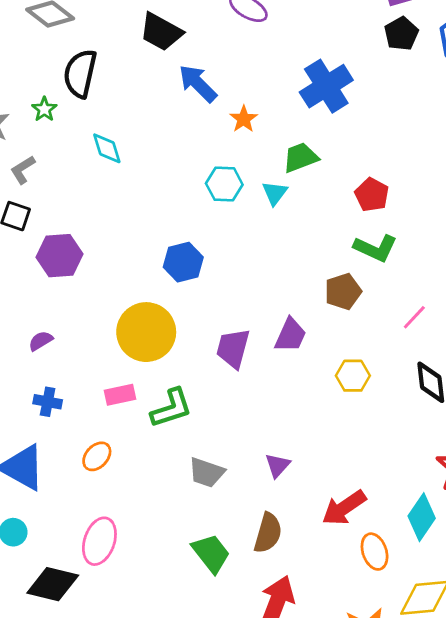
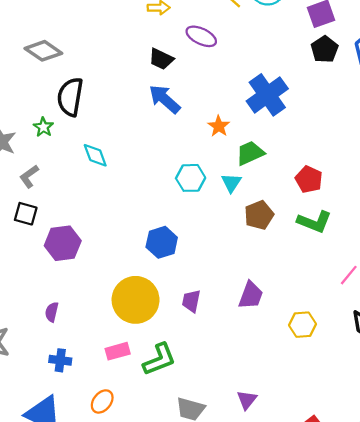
black trapezoid: (161, 32) -> (161, 59), moved, size x0.7
orange star: (244, 119) -> (219, 126), moved
brown pentagon: (343, 291) -> (259, 215), moved
purple semicircle: (41, 341) -> (52, 312), turned -42
purple trapezoid: (233, 348) -> (191, 301), moved, size x0.7

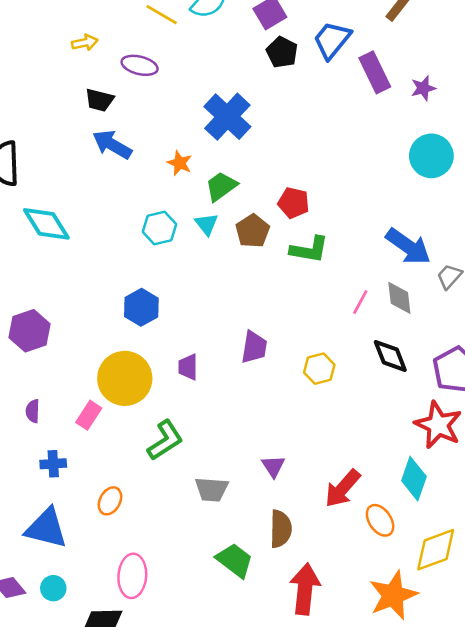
cyan diamond: (95, 155) -> (46, 224), size x1.5
brown pentagon: (259, 215) -> (253, 231), moved
pink rectangle: (118, 351) -> (89, 415), moved, turned -30

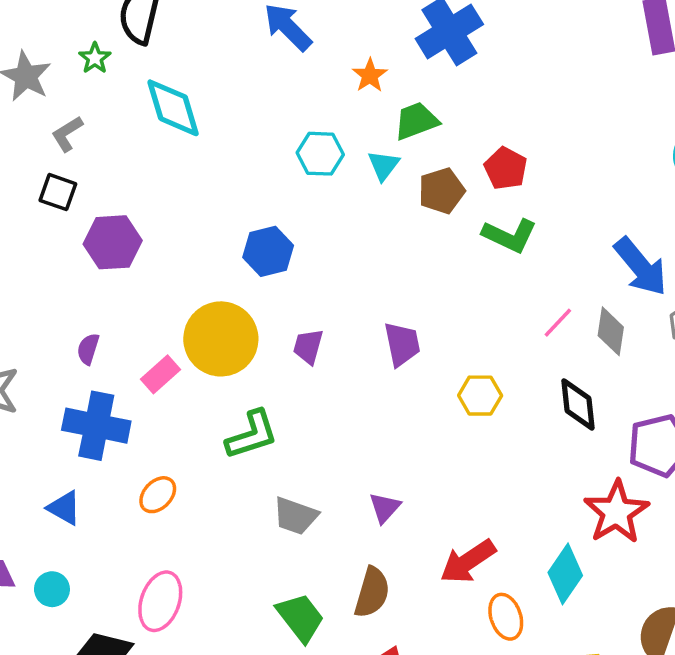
purple trapezoid: (254, 347) -> (402, 344), turned -36
blue cross: (53, 464) -> (96, 426), size x1.8
blue triangle: (46, 528) -> (64, 508), size x0.6

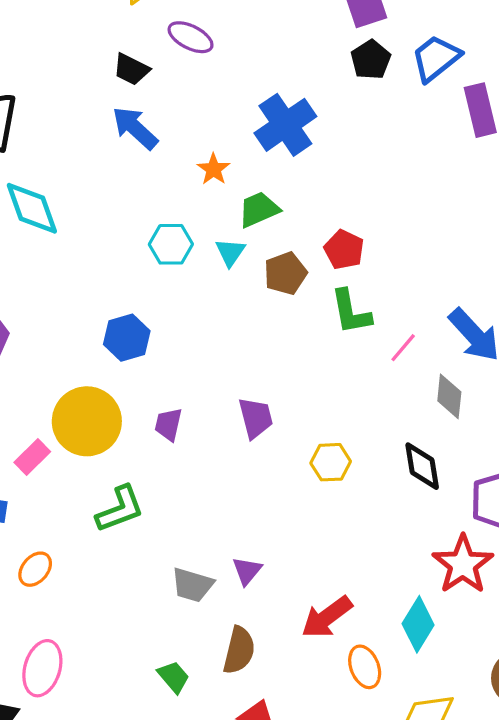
green L-shape: (510, 236) -> (351, 312), turned 57
pink line: (558, 323) -> (403, 348), moved
gray trapezoid: (295, 516) -> (192, 585), moved
green trapezoid: (300, 617) -> (174, 677), size x0.7

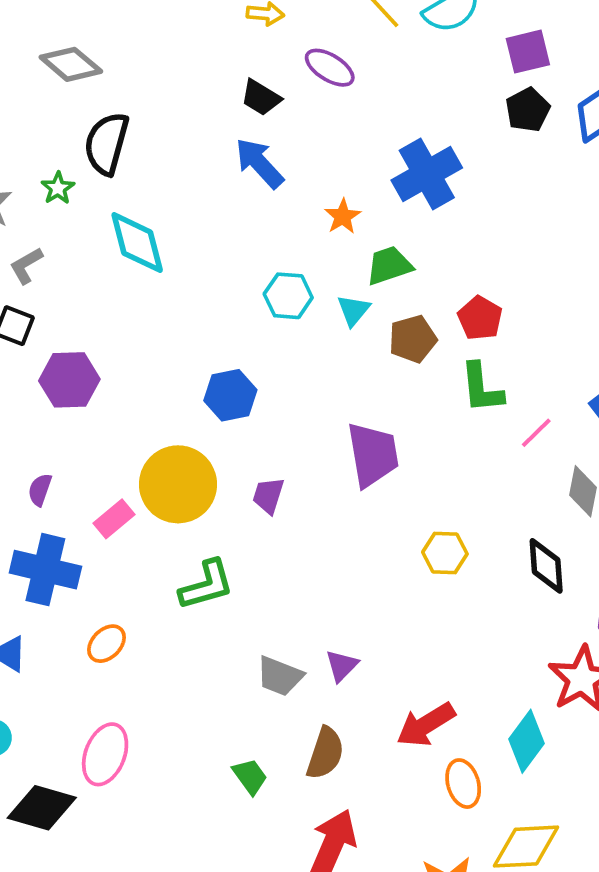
purple trapezoid: (256, 418) -> (373, 455), moved, size x1.4

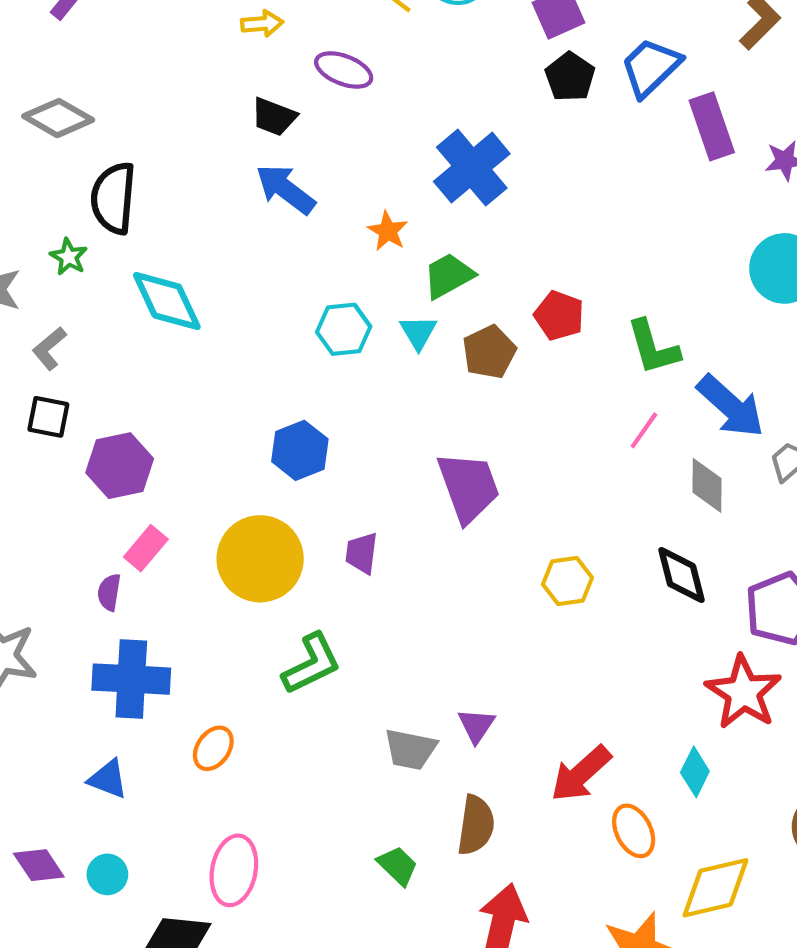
green L-shape: (482, 388) -> (653, 347), moved
pink rectangle: (114, 519) -> (146, 548), moved
cyan diamond: (527, 741) -> (695, 772), size x0.7

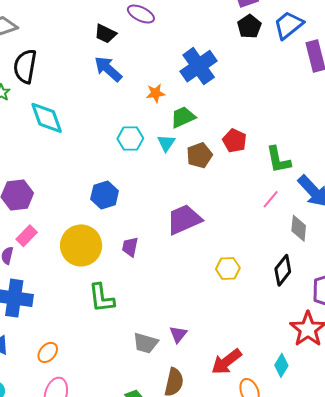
orange star: (388, 231) -> (156, 93), turned 30
purple trapezoid: (468, 487) -> (184, 219), turned -99
black diamond: (681, 575) -> (283, 270), turned 48
green L-shape: (312, 664) -> (102, 298), turned 104
orange ellipse: (213, 748) -> (48, 352), moved

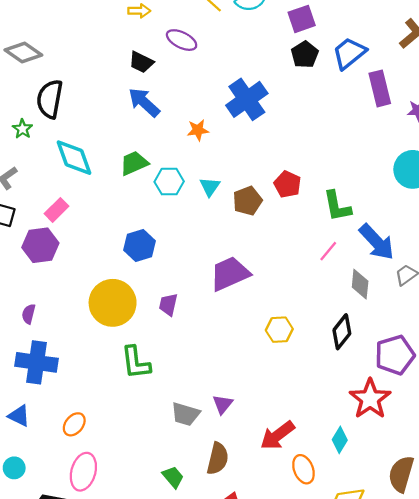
green trapezoid: (183, 117) -> (134, 163), moved
pink rectangle: (27, 236) -> (57, 210), moved

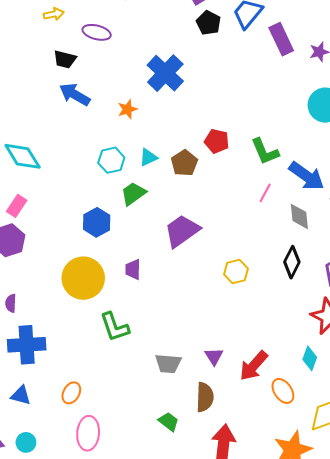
green trapezoid: (134, 163) -> (133, 194), moved
cyan triangle: (210, 187) -> (148, 157), turned 42
purple triangle: (223, 404) -> (214, 356), moved

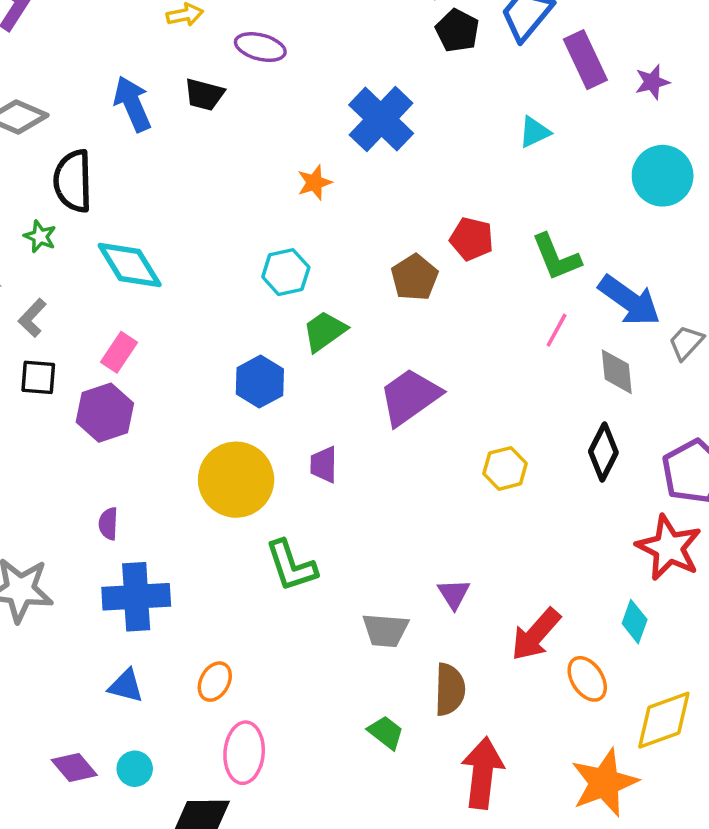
blue arrow: (75, 94) -> (132, 104), moved, turned 36
cyan triangle: (148, 157) -> (534, 132), moved
purple triangle: (214, 356) -> (454, 594), moved

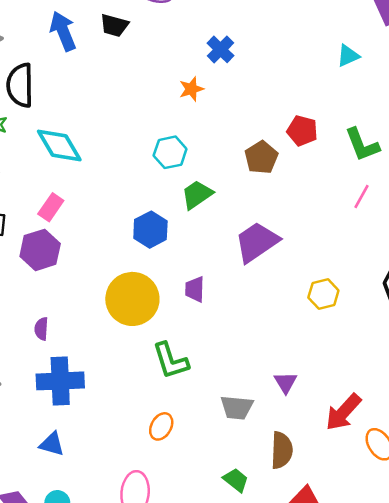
blue cross: (381, 119) -> (221, 49), moved, size x0.6
orange ellipse: (215, 682) -> (161, 426), moved

